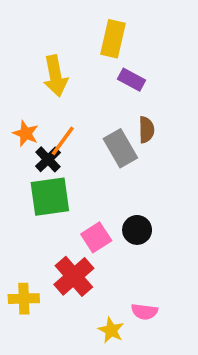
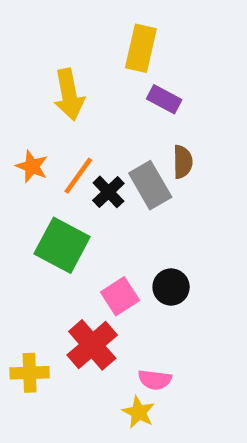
black cross: (48, 159) -> (108, 192), moved
green square: (50, 197) -> (62, 245), turned 36
pink semicircle: (144, 312) -> (155, 380), moved

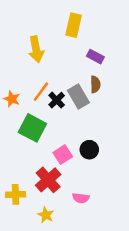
purple rectangle: (164, 99) -> (95, 57), moved
orange star: (32, 166) -> (12, 99), moved
yellow star: (139, 412) -> (46, 215), moved

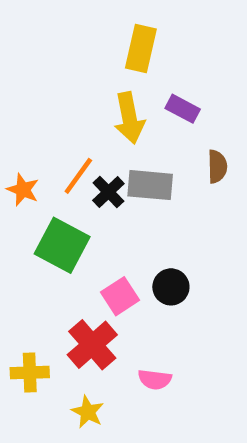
yellow arrow: (36, 49) -> (129, 118), moved
brown semicircle: (95, 84) -> (217, 167), moved
gray rectangle: (78, 96) -> (150, 185), turned -55

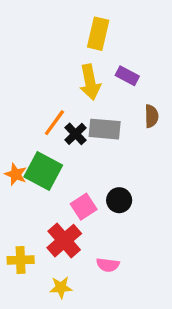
orange star: (23, 190) -> (16, 174), moved
yellow star: (88, 412) -> (61, 287), turned -30

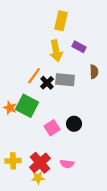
red cross: (64, 241) -> (40, 163), moved

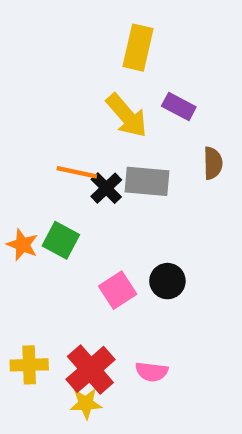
yellow arrow: (56, 51) -> (127, 116), turned -30
orange line: (34, 76) -> (77, 172), turned 66
green square: (27, 106) -> (61, 240), size x0.7

